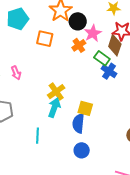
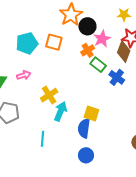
cyan pentagon: (18, 19) -> (27, 43), moved
green rectangle: (102, 58) -> (98, 65), moved
pink arrow: (16, 73) -> (24, 75), turned -88
yellow cross: (56, 92) -> (49, 95), moved

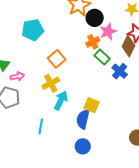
orange square: (54, 42) -> (57, 59), moved, turned 30
pink arrow: (24, 75) -> (17, 76), moved

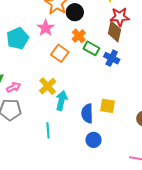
pink star: (108, 32) -> (46, 28), moved
orange square: (57, 59) -> (60, 53), moved
yellow square: (92, 105) -> (107, 106), moved

